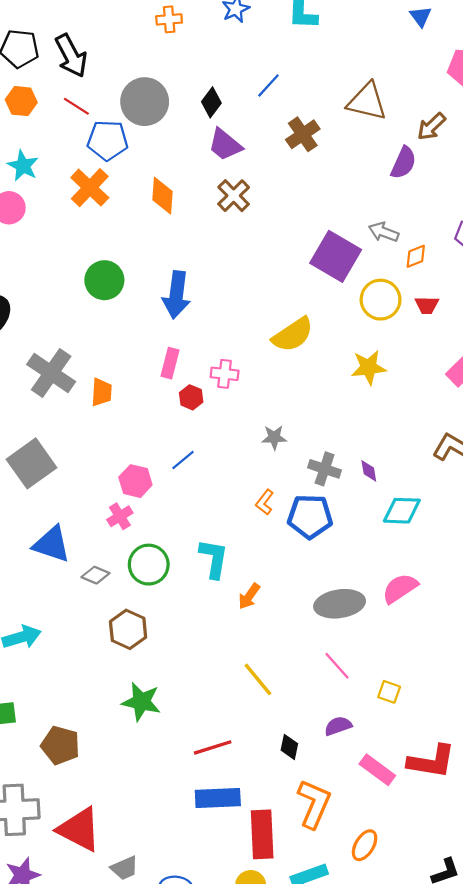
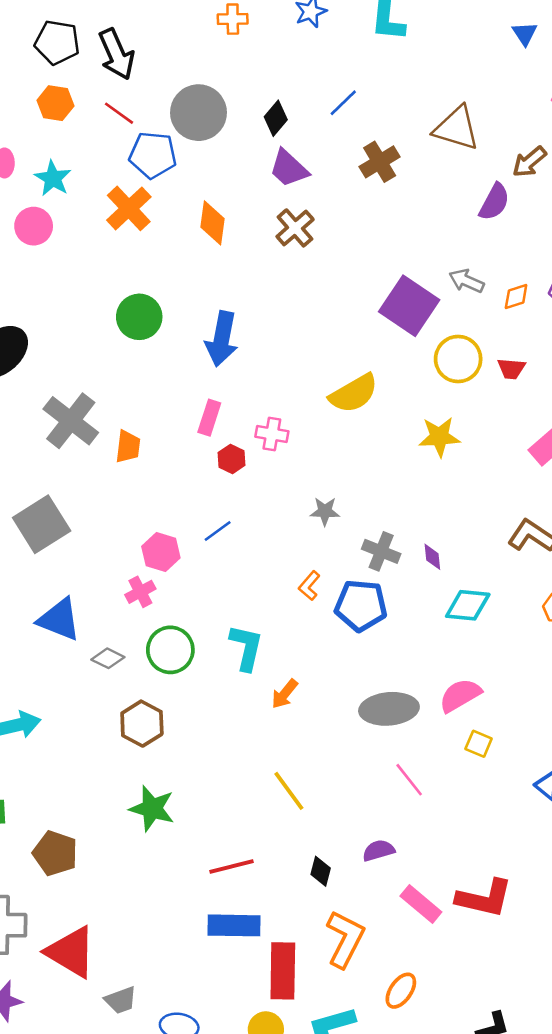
orange diamond: (416, 256) -> (516, 296), moved
pink line: (337, 666) -> (409, 780), moved
yellow square: (389, 692) -> (479, 744), moved

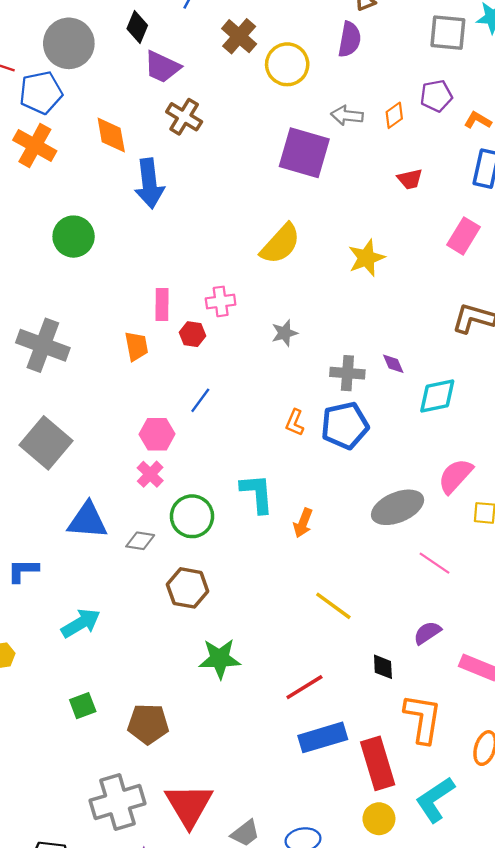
blue arrow: (222, 339) -> (149, 184), moved
yellow circle: (458, 359) -> (287, 64), moved
orange trapezoid: (128, 447) -> (136, 346), moved
gray star: (325, 511) -> (285, 333), moved
red triangle: (71, 952) -> (189, 805), turned 46

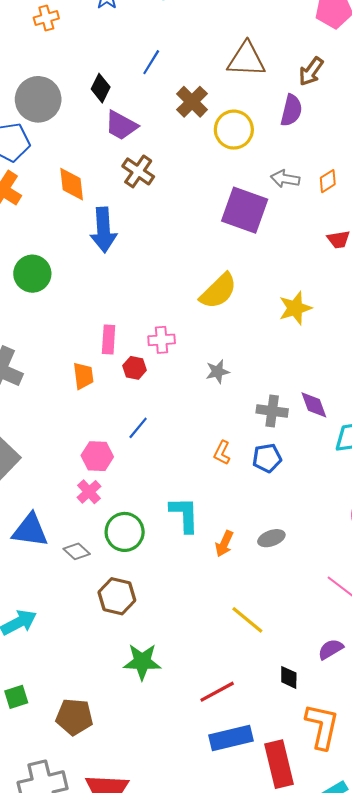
purple diamond: (393, 364) -> (314, 405), size x1.4
blue pentagon: (345, 426) -> (267, 458), size x0.7
gray ellipse: (398, 507) -> (271, 538), moved, size x0.6
gray diamond: (140, 541) -> (77, 551), turned 30

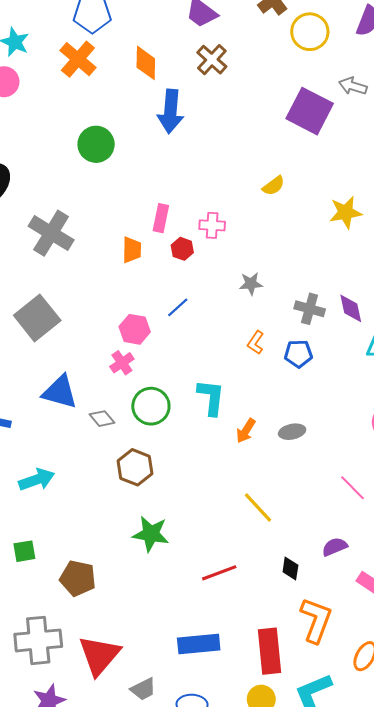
yellow semicircle: (218, 291) -> (274, 186), size x0.6
gray star: (218, 372) -> (251, 284), moved
blue rectangle: (231, 738) -> (199, 644), moved

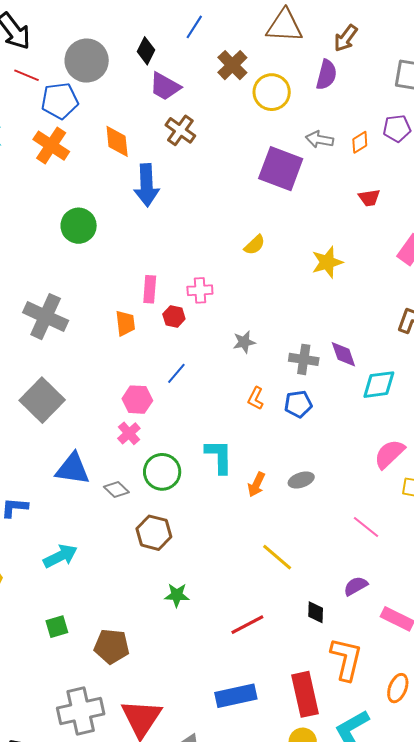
green star: (151, 534) -> (177, 595), size x0.7

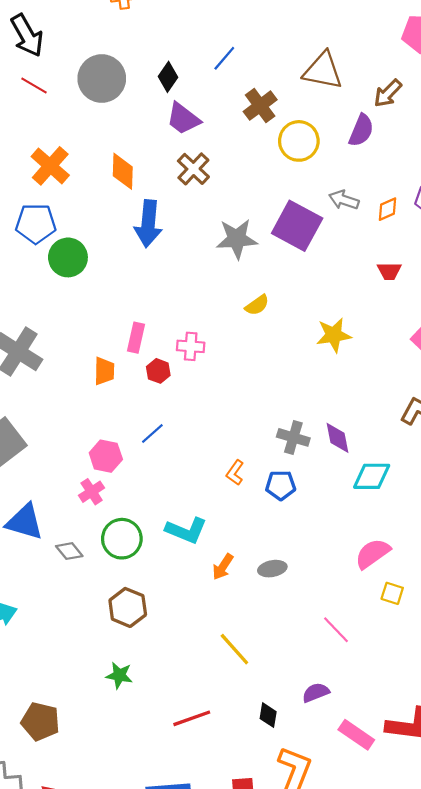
blue pentagon: (60, 101) -> (36, 224), moved
gray star: (244, 342) -> (237, 239), moved, size x1.6
cyan L-shape: (219, 456) -> (186, 530), turned 105
brown hexagon: (154, 533) -> (128, 607), moved

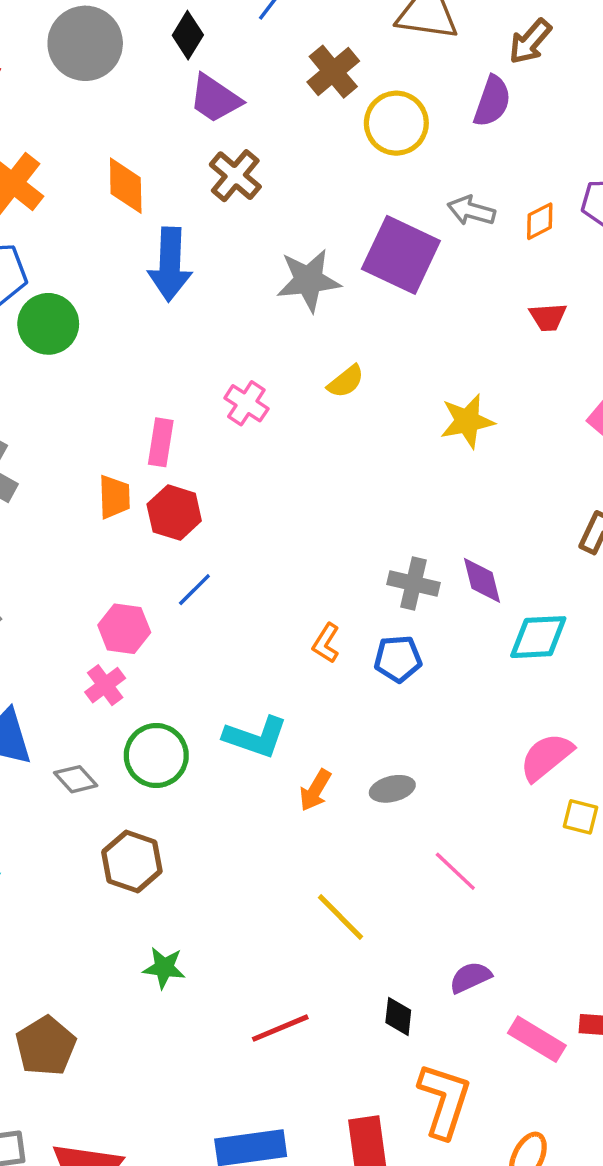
pink cross: (191, 346) -> (246, 403), moved, turned 32
red hexagon: (158, 371) -> (174, 513), moved, size x1.4
brown hexagon: (128, 607) -> (132, 862), moved
pink line: (336, 630) -> (455, 871), moved
brown pentagon: (40, 721) -> (46, 1046), turned 30

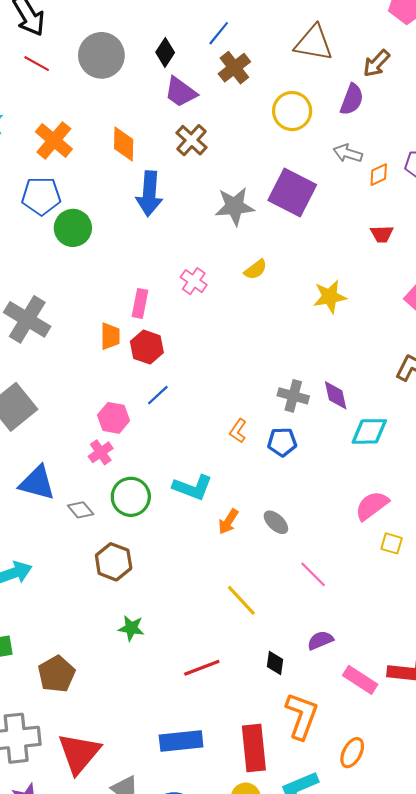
brown cross: (333, 72) -> (234, 68), moved
gray arrow: (471, 211) -> (348, 153), moved
gray ellipse: (392, 789) -> (276, 522), turned 55

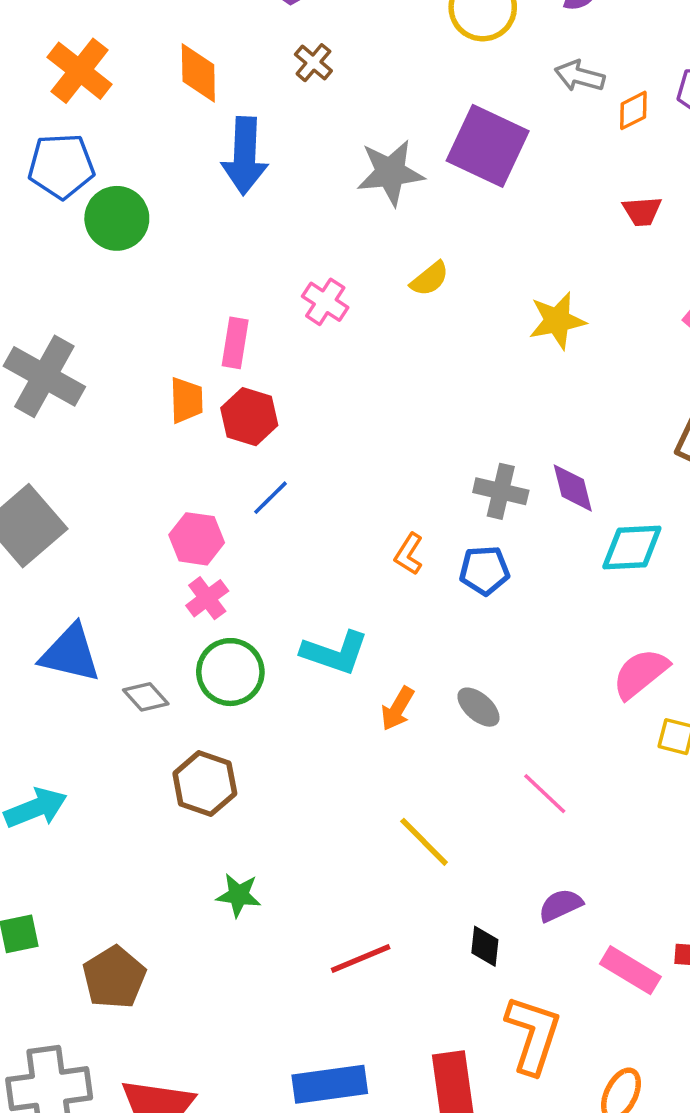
brown cross: (192, 140) -> (313, 63), size x0.7
pink cross: (101, 452) -> (207, 598), moved

